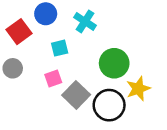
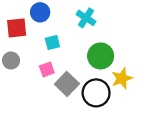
cyan cross: (85, 21) -> (86, 18), moved
red square: (19, 32) -> (17, 28), turned 30

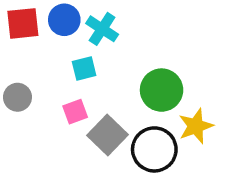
cyan cross: (86, 18) -> (102, 29), moved
red square: (17, 28) -> (23, 23), moved

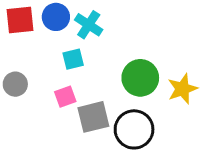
yellow star: (196, 126) -> (182, 89), moved
gray square: (108, 135) -> (93, 117), turned 32

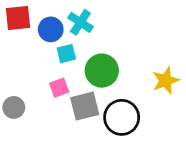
blue circle: (56, 17) -> (51, 29), moved
green circle: (140, 78) -> (102, 71), moved
gray circle: (15, 84) -> (14, 107), moved

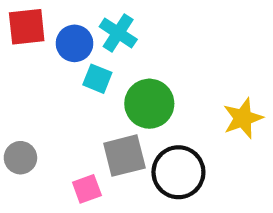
cyan square: (66, 54) -> (97, 79), turned 36
pink square: (59, 88) -> (87, 189), moved

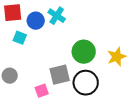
cyan square: (97, 79) -> (20, 38), moved
green circle: (149, 104) -> (84, 52), moved

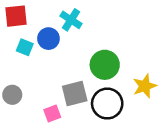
blue circle: (36, 21) -> (48, 39), moved
yellow star: (117, 57) -> (145, 86), moved

